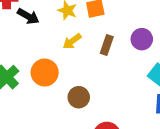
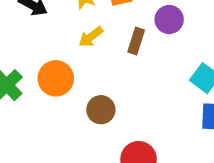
purple circle: (142, 39) -> (169, 20), moved

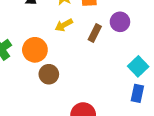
brown circle: (101, 110) -> (49, 74), moved

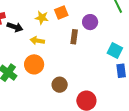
yellow arrow: (64, 25) -> (37, 41), moved, turned 56
brown circle: (49, 74) -> (60, 85), moved

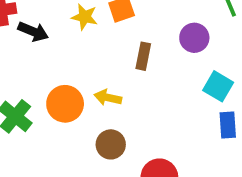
purple circle: (90, 22) -> (194, 38), moved
yellow arrow: (37, 41) -> (108, 98), moved

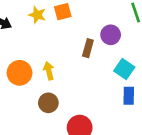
brown rectangle: (143, 56) -> (88, 48), moved
yellow arrow: (108, 98) -> (49, 71), turned 60

